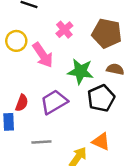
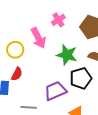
yellow circle: (16, 41) -> (15, 50), moved
purple trapezoid: (54, 102) -> (55, 91), moved

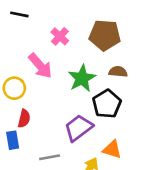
green star: (67, 55) -> (82, 78), turned -30

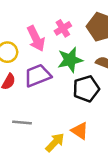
pink cross: (60, 36) -> (63, 28), moved
purple trapezoid: (78, 128) -> (38, 75), moved

